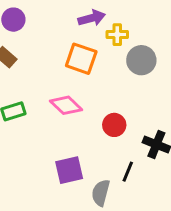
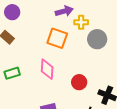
pink diamond: (66, 105) -> (47, 69), turned 50

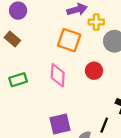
red circle: (79, 82) -> (94, 71), moved

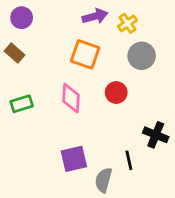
yellow cross: (96, 22) -> (127, 23), moved, turned -35
black line: (104, 125) -> (129, 160), turned -35

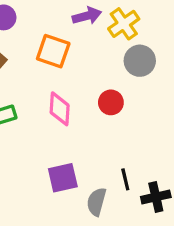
yellow cross: (127, 23) -> (124, 24), size x1.4
orange square: (85, 54) -> (53, 51), moved
black cross: (156, 135) -> (156, 197), moved, turned -35

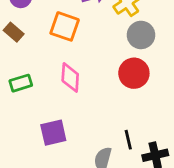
red circle: (111, 102) -> (134, 73), moved, size x1.4
purple square: (63, 178) -> (53, 133), moved

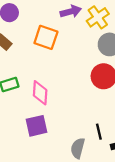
pink diamond: (70, 77) -> (40, 93), moved

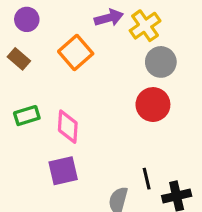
orange square: (46, 37) -> (76, 53), turned 30

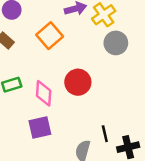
red circle: (153, 105) -> (78, 82), moved

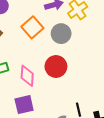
gray circle: (116, 43) -> (61, 34), moved

